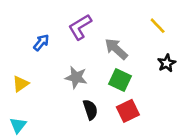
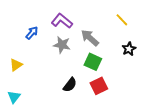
purple L-shape: (80, 27) -> (62, 21), turned 70
gray star: (76, 77) -> (62, 45), moved
black semicircle: (90, 110) -> (70, 85), turned 56

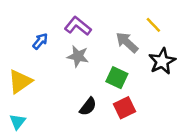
gray arrow: (90, 38) -> (127, 42), moved
black star: (129, 49) -> (162, 61), size x1.5
yellow triangle: (16, 65) -> (20, 81), size x1.5

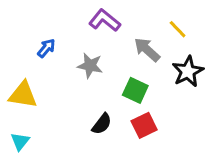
purple L-shape: (78, 26) -> (105, 20), moved
yellow triangle: (20, 81) -> (23, 95), turned 44

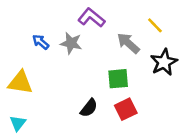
blue arrow: (46, 48) -> (41, 42), turned -90
gray star: (90, 66) -> (71, 43), moved
green square: (135, 90) -> (118, 79), turned -30

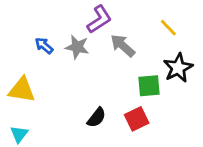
purple L-shape: (91, 18) -> (99, 19), turned 108
gray arrow: (128, 43) -> (123, 46), moved
green square: (118, 79) -> (149, 86), moved

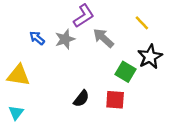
gray star: (77, 47) -> (65, 39), turned -30
green square: (149, 86) -> (126, 72), turned 36
red square: (137, 119) -> (115, 100), turned 30

